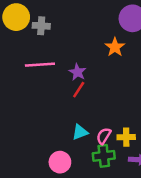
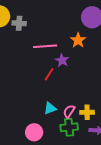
pink line: (40, 65) -> (45, 46), moved
purple star: (77, 72) -> (62, 60), moved

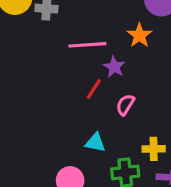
cyan triangle: (50, 108) -> (95, 143), turned 32
pink semicircle: (69, 111) -> (125, 105), moved

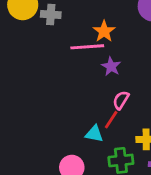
orange star: (139, 35) -> (104, 31), moved
red line: (94, 89) -> (111, 120), moved

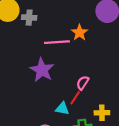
orange star: (104, 31) -> (79, 33), moved
purple star: (111, 66) -> (42, 70), moved, size x1.6

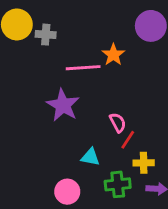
pink semicircle: (83, 83) -> (118, 122), turned 120
red line: (75, 98) -> (128, 140), moved

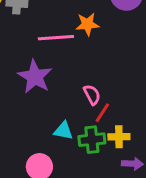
orange star: (113, 55) -> (87, 24), turned 30
green cross: (118, 184) -> (92, 140), moved

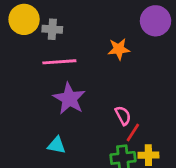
pink line: (56, 38) -> (59, 62), moved
cyan triangle: (63, 131) -> (57, 145), moved

